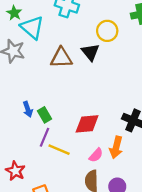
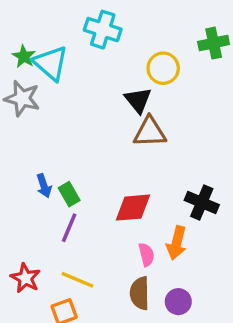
green star: (14, 13) -> (24, 56), moved
brown triangle: (61, 58) -> (150, 132), moved
yellow line: (59, 150) -> (78, 280), moved
pink semicircle: (96, 155) -> (146, 255), turned -56

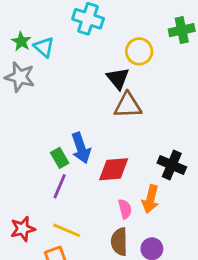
cyan triangle: (51, 63) -> (44, 47), size x0.7
blue arrow: (44, 186) -> (81, 148), moved, size x1.5
red star: (25, 278) -> (23, 229), turned 30

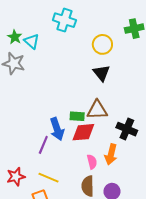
black triangle: (118, 78) -> (101, 73), moved
brown triangle: (128, 105) -> (97, 110), moved
blue arrow: (81, 148) -> (57, 129), moved
green rectangle: (60, 158) -> (77, 116), moved, turned -56

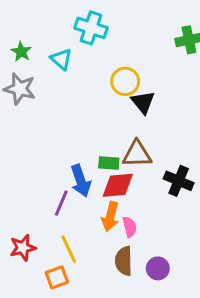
cyan triangle: (32, 41) -> (61, 59), moved
yellow circle: (102, 44) -> (125, 81), moved
orange arrow: (111, 154) -> (110, 216), moved
yellow line: (49, 178) -> (69, 249), turned 42

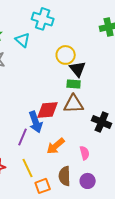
green rectangle: (109, 163) -> (74, 84), moved
red diamond: (118, 185) -> (48, 110), moved
orange arrow: (110, 216) -> (56, 146), turned 36
pink semicircle: (130, 227) -> (85, 153), moved
orange square: (57, 277) -> (43, 186), moved

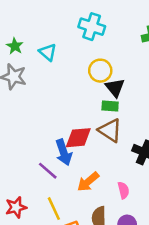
cyan cross: (43, 19) -> (92, 27), moved
brown triangle: (74, 104) -> (110, 130), turned 35
purple line: (23, 137) -> (48, 171), turned -72

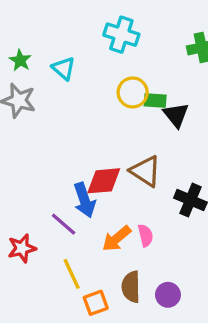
black triangle: (115, 88) -> (176, 115), moved
green rectangle: (110, 106) -> (155, 100), moved
pink semicircle: (123, 190) -> (145, 235), moved
red star: (16, 207) -> (22, 248), moved

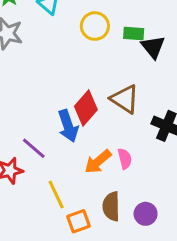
yellow circle: (133, 92) -> (95, 26), moved
red diamond: (104, 181) -> (86, 108), turned -44
purple line: (64, 224) -> (34, 148), moved

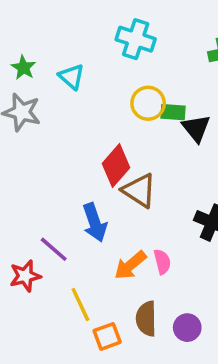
yellow circle: (95, 26) -> (148, 103), moved
brown triangle: (125, 99) -> (139, 190), moved
red diamond: (86, 108) -> (116, 166), moved

